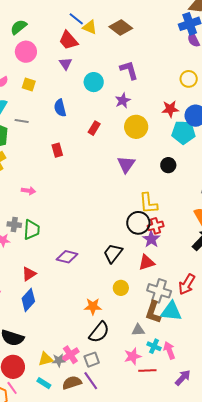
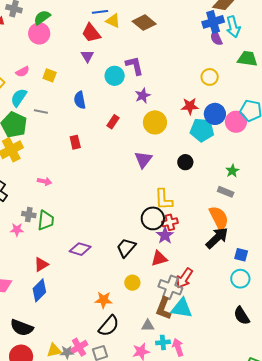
blue line: (76, 19) -> (100, 12), turned -49
pink circle: (26, 52) -> (39, 33), moved
purple L-shape: (129, 70) -> (134, 66), moved
red arrow: (187, 284) -> (184, 278), moved
cyan cross: (154, 346) -> (163, 342), turned -32

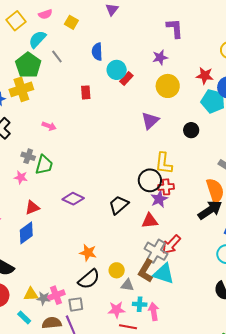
purple L-shape: (134, 66) -> (175, 28), moved
cyan circle: (115, 76) -> (117, 70), moved
gray line: (41, 111) -> (57, 56), turned 32
pink star: (17, 230) -> (21, 177), moved
yellow circle: (132, 283) -> (117, 270), moved

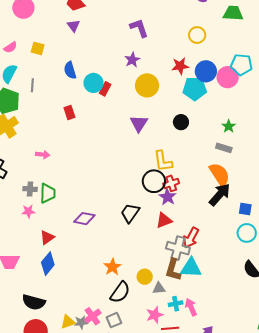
gray line: (57, 56) -> (32, 85), turned 56
orange star: (88, 253) -> (113, 267), turned -30

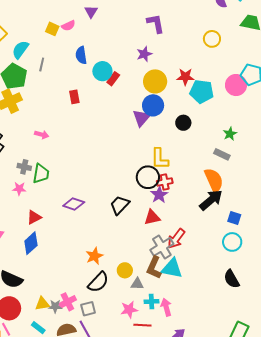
pink semicircle: (10, 47) -> (68, 26), moved
red star: (180, 66) -> (185, 77), moved
blue circle: (206, 71) -> (153, 105), moved
gray cross: (178, 248) -> (162, 247), turned 35

